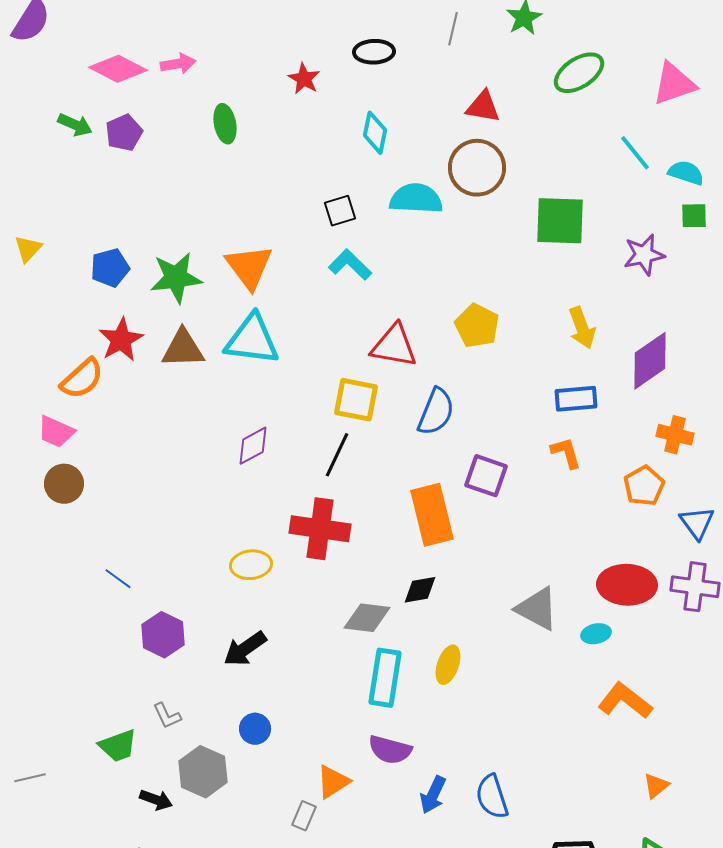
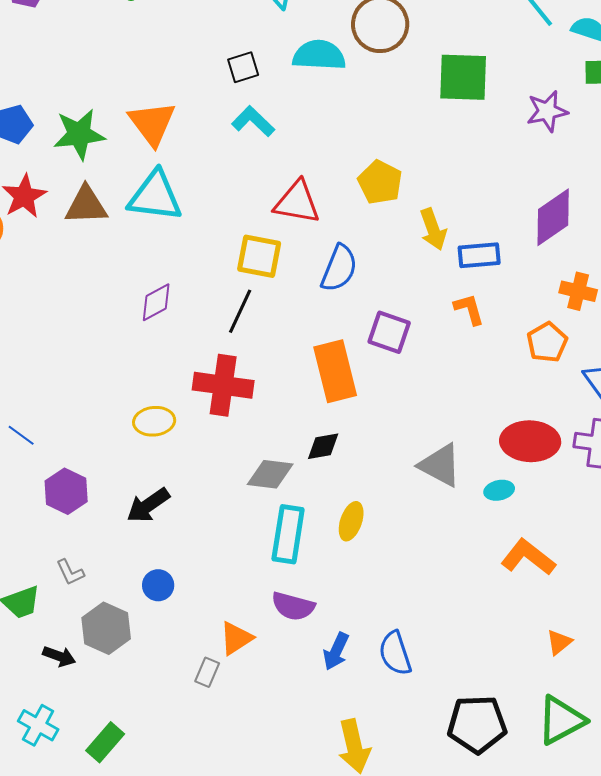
yellow arrow: (582, 328) -> (433, 229), moved

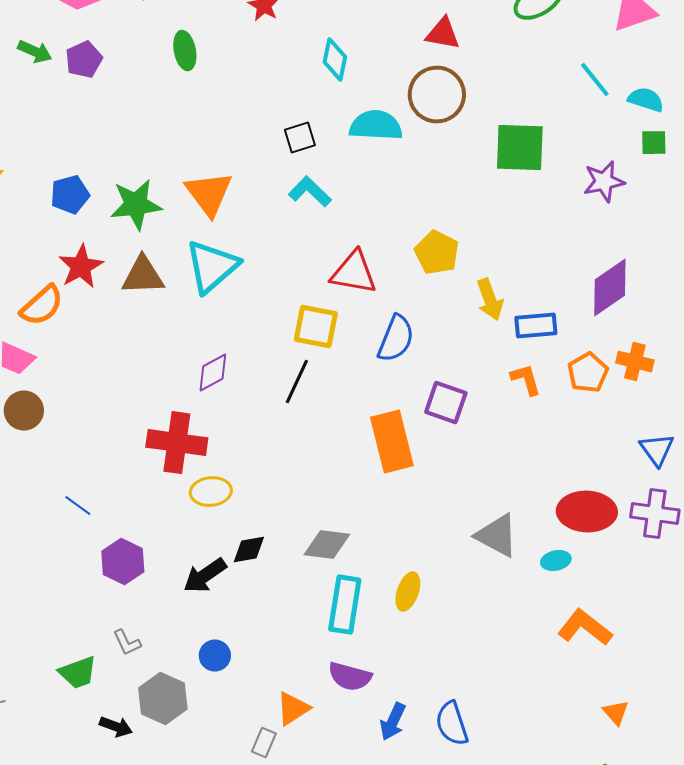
cyan triangle: (155, 196) -> (212, 267), turned -48
orange pentagon: (547, 342) -> (588, 373), moved
red cross: (223, 385) -> (177, 443), moved
black diamond: (323, 446) -> (249, 550), moved
orange triangle: (559, 642) -> (616, 713), turned -32

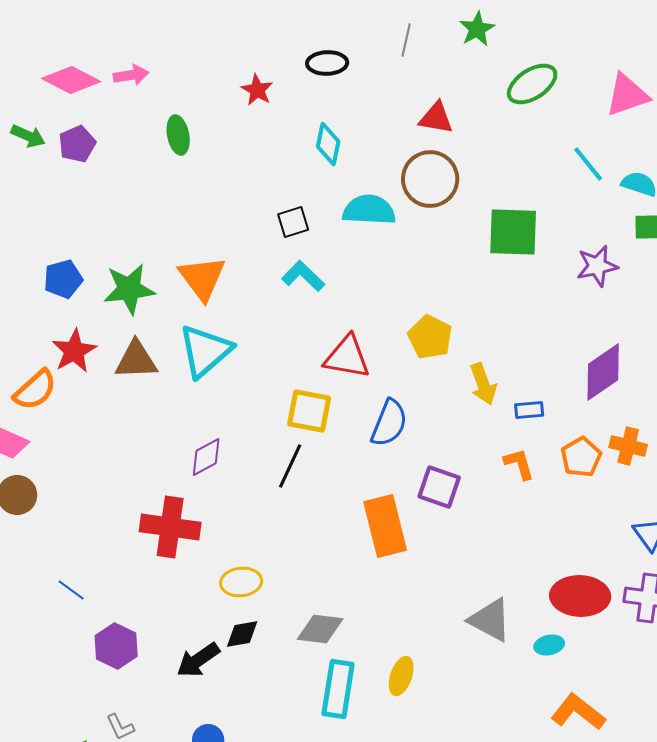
blue rectangle: (536, 326) -> (529, 410), size x0.7
yellow ellipse: (211, 492) -> (241, 582), moved

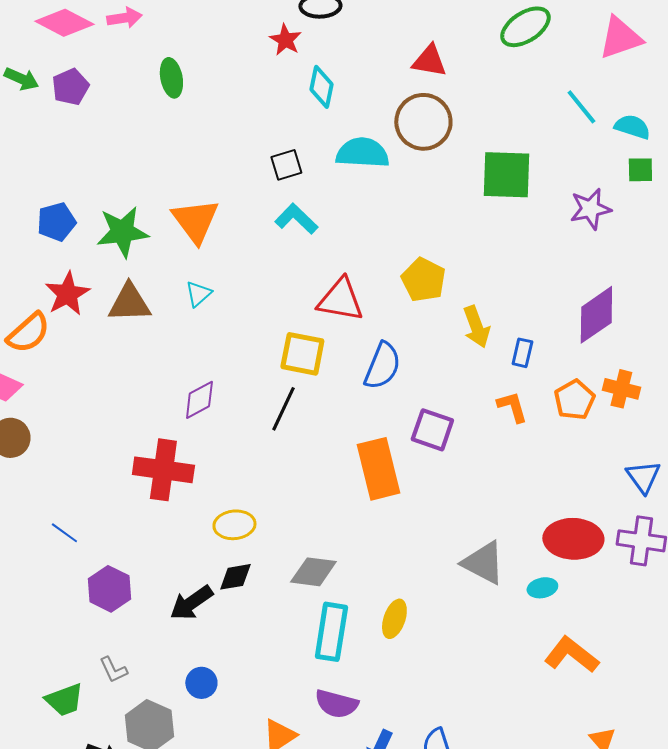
red star: (257, 90) -> (285, 40), moved
cyan triangle: (205, 351) -> (198, 294), size x0.5
blue rectangle: (529, 410) -> (522, 353), turned -72

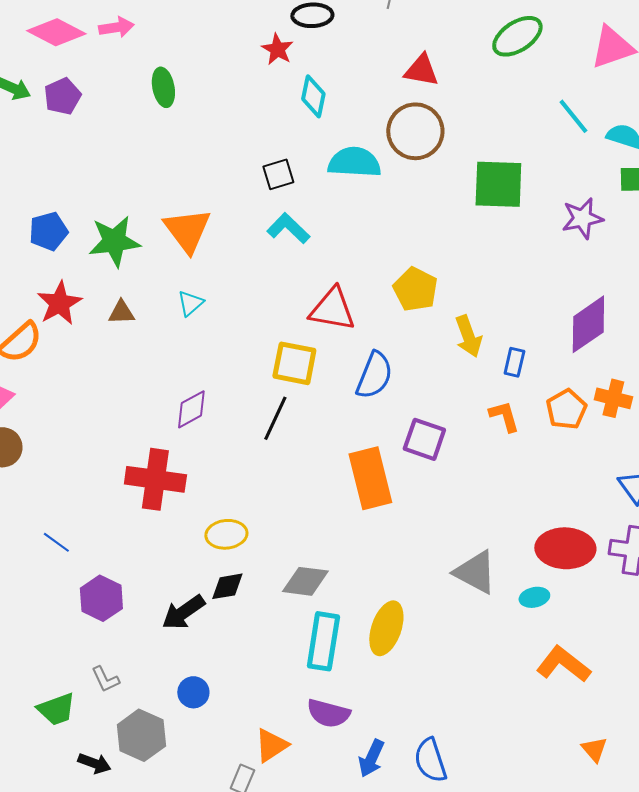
brown triangle: (129, 303) -> (121, 312), size x0.6
yellow ellipse: (394, 619) -> (386, 628), size x1.4

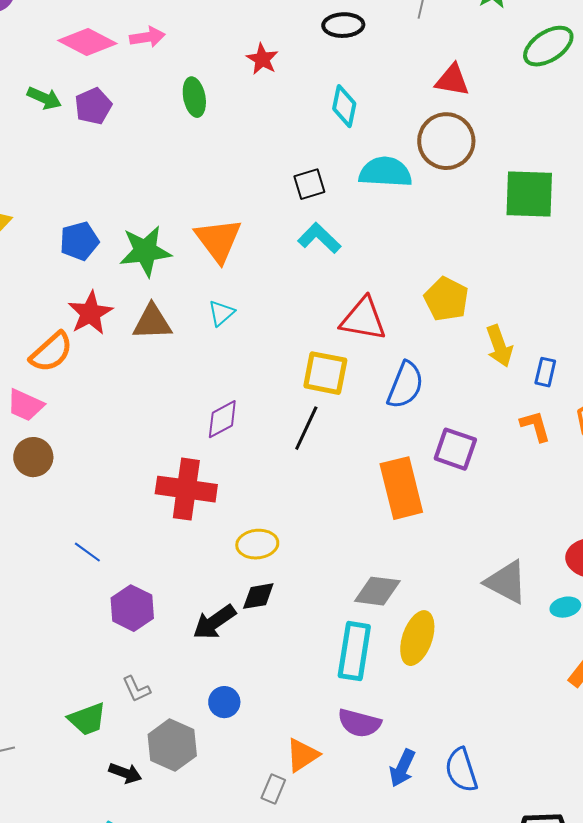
red star: (277, 49) -> (262, 59), moved
brown triangle: (121, 312) -> (152, 322), size x1.5
gray diamond: (305, 581) -> (377, 591), moved

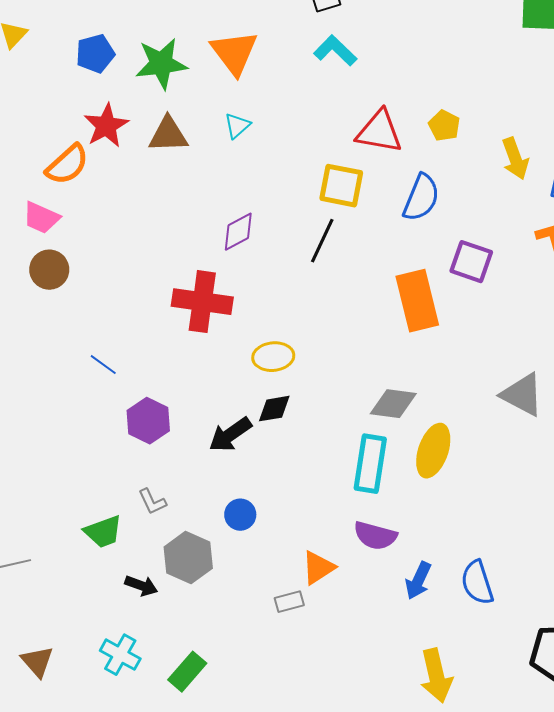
yellow pentagon: (446, 299) -> (444, 126), moved, size x0.7
gray rectangle: (273, 789) -> (289, 602), turned 52

